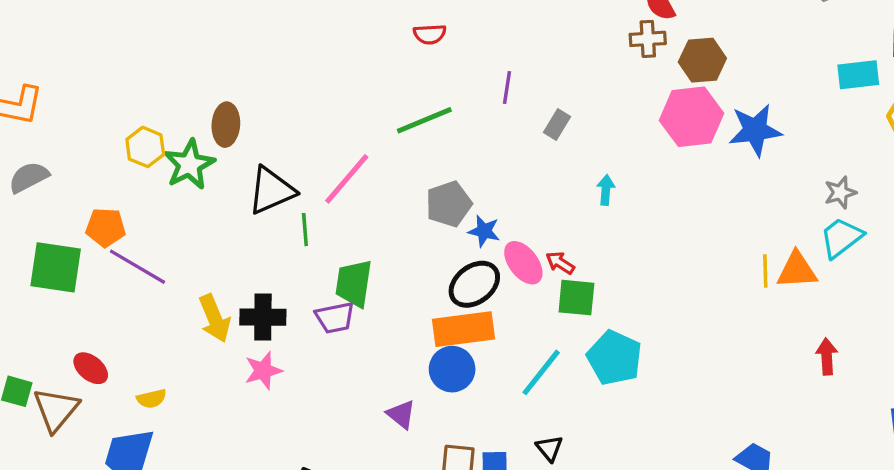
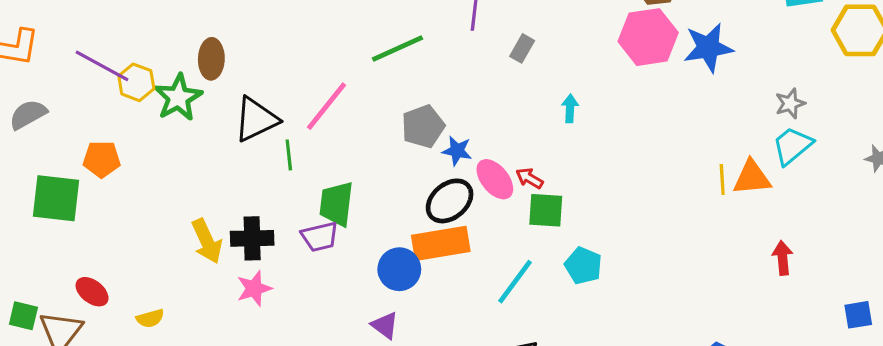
purple line: (138, 267) -> (102, 66), moved
cyan pentagon: (614, 358) -> (583, 266), size x0.7
blue circle: (452, 369) -> (399, 269), moved

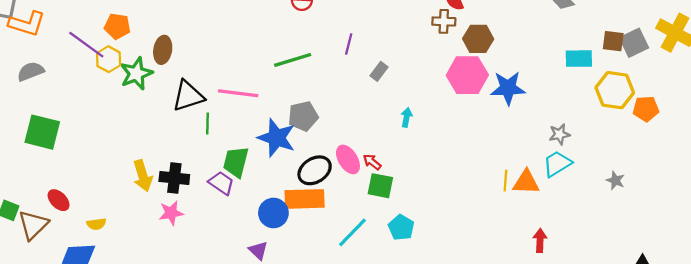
pink line: (326, 106) -> (238, 93), turned 51
blue star: (457, 151) -> (277, 138), moved, size x1.8
orange pentagon: (102, 159) -> (117, 26), moved
purple trapezoid: (320, 237) -> (221, 183), turned -140

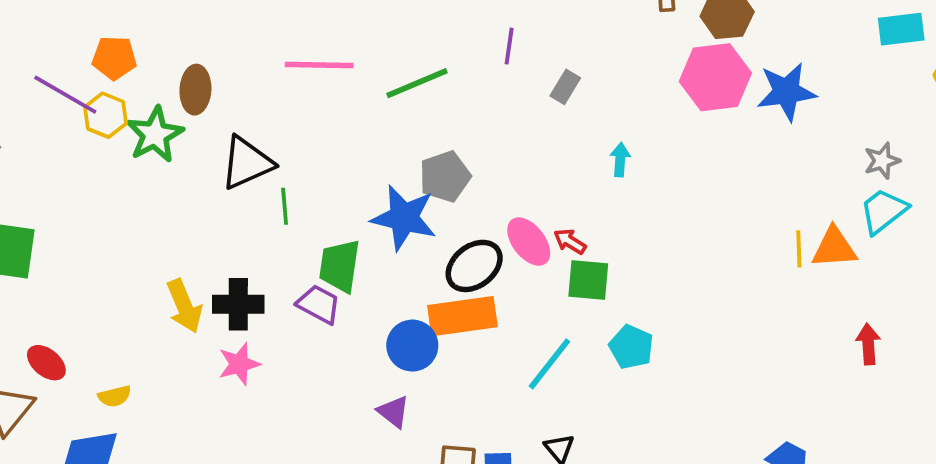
pink line: (238, 93) -> (319, 65), moved

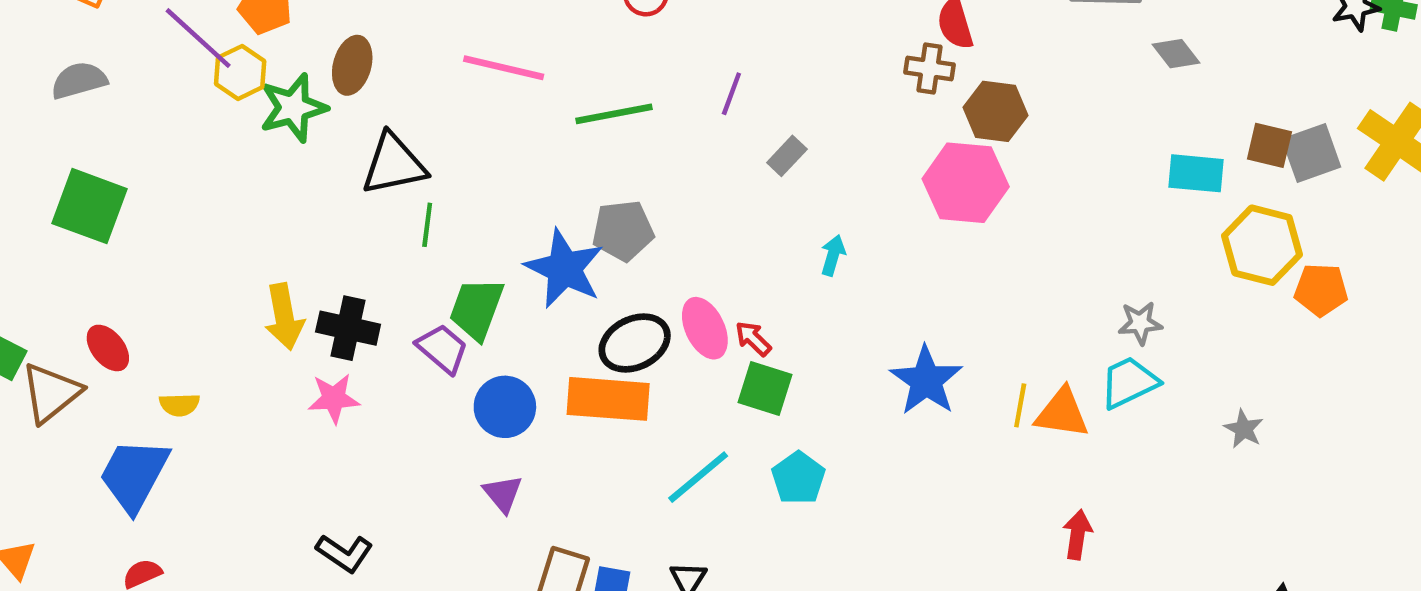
blue star: (786, 92) -> (926, 381), moved, turned 30
blue circle: (412, 346) -> (505, 407), moved

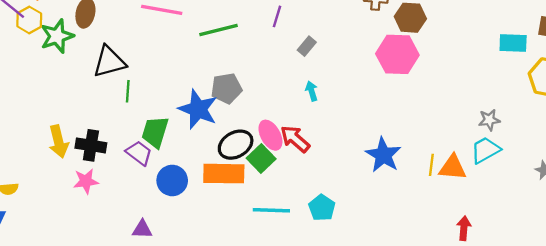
cyan arrow: (833, 255) -> (312, 91), moved, turned -30
red arrow: (753, 339) -> (295, 139), size x1.6
green square: (765, 388) -> (261, 158), moved, turned 32
cyan line: (698, 477) -> (271, 210), turned 45
purple triangle: (503, 494) -> (142, 229), moved, turned -45

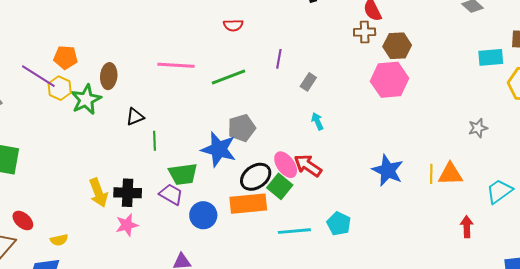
black triangle: (109, 62) -> (135, 117), size x0.6
green trapezoid: (155, 132) -> (183, 174), turned -108
cyan trapezoid: (485, 150) -> (499, 191), moved

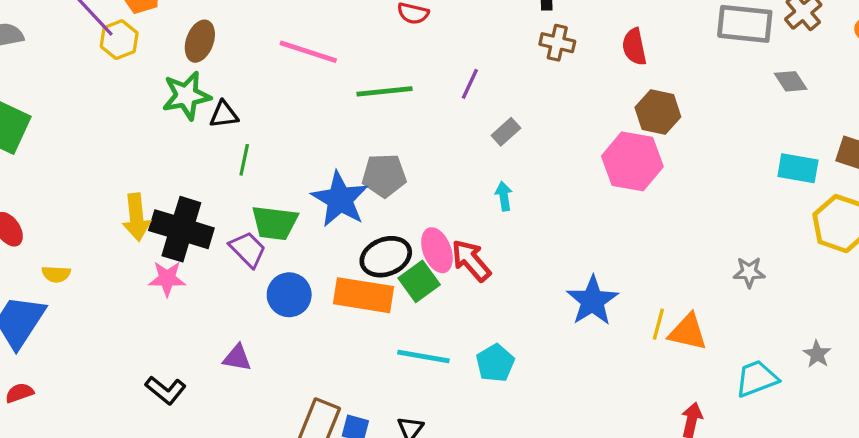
brown cross: (365, 32) -> (557, 43), moved
green star: (86, 100) -> (186, 96), moved
black cross: (128, 193) -> (181, 229), size x1.4

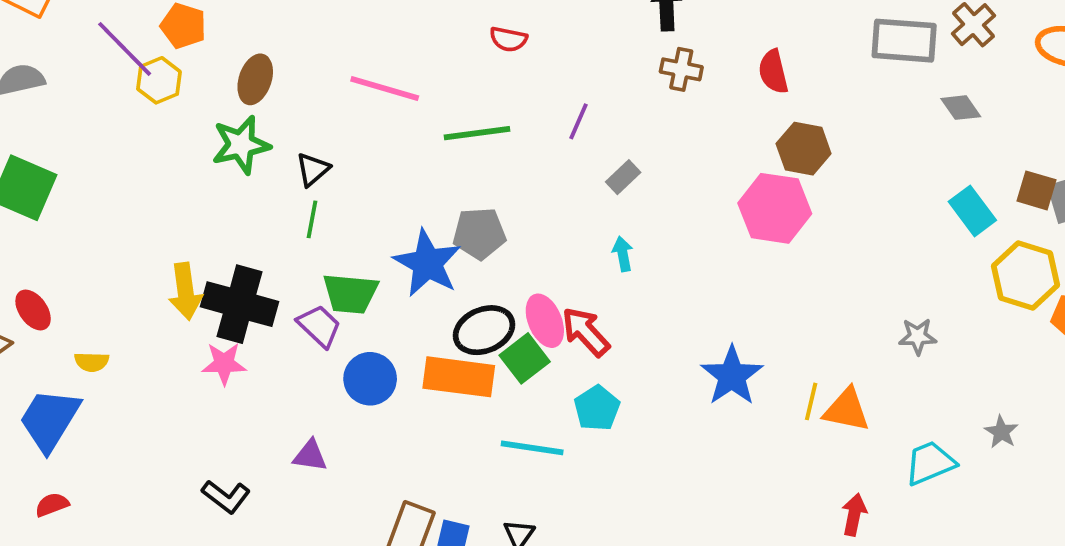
black triangle: (224, 115) -> (313, 169), moved, turned -32
cyan rectangle: (798, 168) -> (972, 211), turned 45
cyan pentagon: (495, 363) -> (597, 408), moved

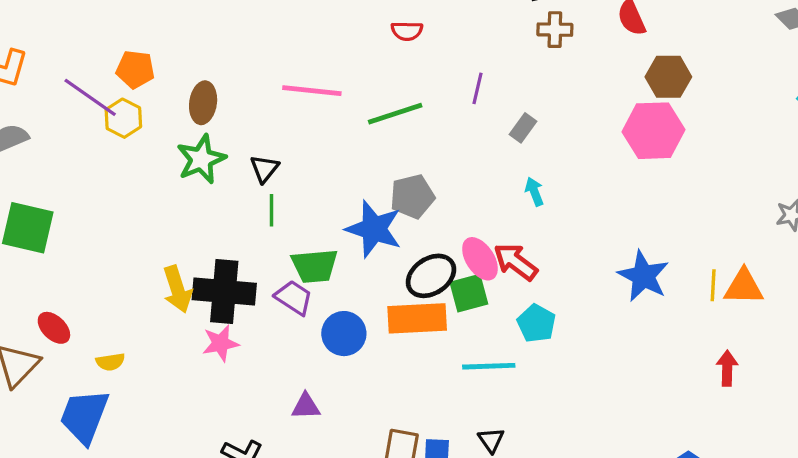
green square: (525, 358) -> (469, 293), turned 33
red arrow: (854, 515) -> (727, 368), moved

